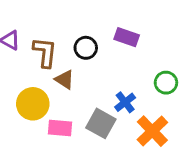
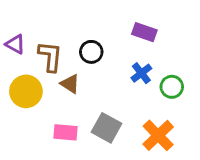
purple rectangle: (127, 37) -> (144, 32), moved
blue cross: (125, 102) -> (141, 73), moved
yellow circle: (33, 104) -> (26, 91), moved

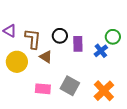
purple rectangle: (144, 32) -> (78, 44), moved, turned 70
blue cross: (141, 73) -> (101, 51), moved
green circle: (172, 87) -> (113, 37), moved

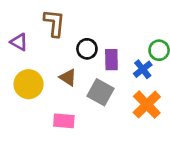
brown L-shape: (33, 39) -> (54, 23), moved
gray square: (70, 86) -> (101, 92), moved
orange cross: (104, 91) -> (147, 105), moved

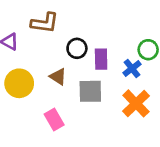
brown L-shape: (54, 23) -> (45, 23), turned 92
gray square: (101, 92) -> (90, 91), turned -30
pink rectangle: (64, 121) -> (54, 120), turned 55

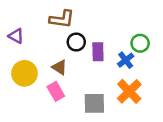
brown L-shape: (45, 23) -> (62, 19), moved
gray square: (90, 91) -> (94, 103), moved
pink rectangle: (54, 120) -> (56, 91), moved

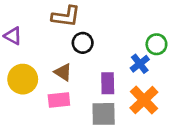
purple rectangle: (98, 52) -> (108, 83), moved
pink rectangle: (56, 91) -> (59, 100), turned -66

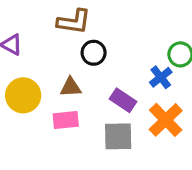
brown triangle: (63, 72) -> (71, 87), turned -36
purple rectangle: (108, 83) -> (123, 100), turned -55

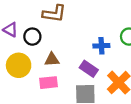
black circle: (94, 53) -> (32, 37), moved
blue cross: (161, 77) -> (101, 46), moved, turned 35

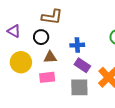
black circle: (32, 37) -> (41, 37), moved
blue cross: (101, 46) -> (77, 45), moved

